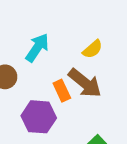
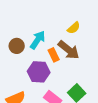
cyan arrow: (37, 48) -> (38, 40), moved

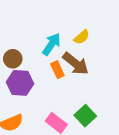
cyan arrow: (38, 40) -> (51, 44), moved
purple hexagon: (39, 72) -> (20, 83), moved

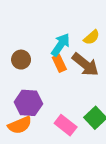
orange rectangle: (57, 70) -> (59, 63), moved
purple hexagon: (20, 83) -> (28, 103), moved

